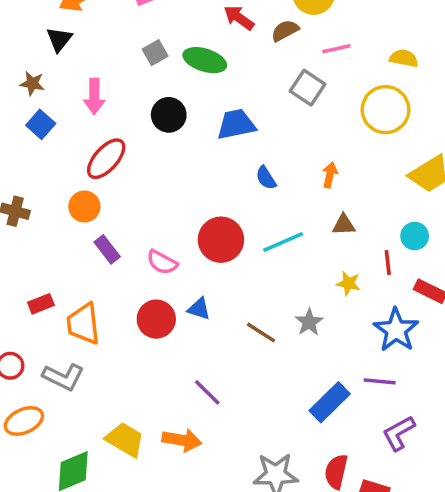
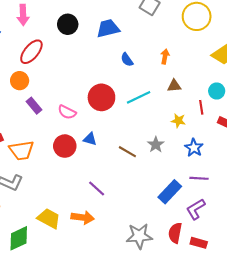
orange trapezoid: (83, 324) -> (21, 150), turned -90
blue star: (396, 330) -> (194, 148), moved, size x0.7
purple L-shape: (399, 433) -> (196, 209), moved

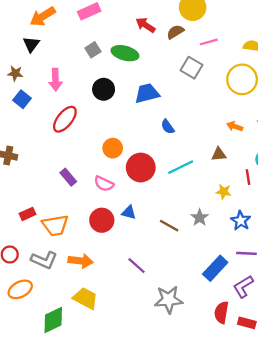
orange arrow: (165, 56) -> (235, 126), moved, turned -80
orange circle: (20, 81) -> (113, 148), moved
orange arrow: (83, 217) -> (81, 261), moved
gray star: (139, 236) -> (169, 300), moved

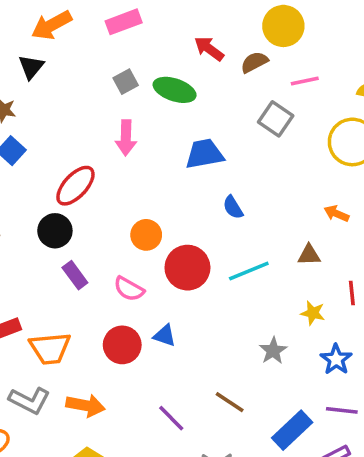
pink arrow: (55, 80) -> (126, 138), moved
black circle: (104, 89) -> (55, 231), moved
brown line: (169, 226) -> (230, 402), moved

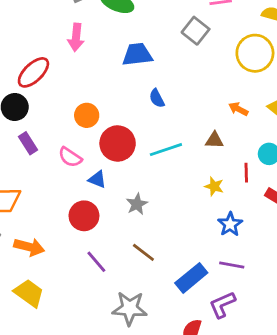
blue triangle: (165, 335) -> (97, 179), moved
red circle: (122, 345) -> (84, 216), moved
gray star: (273, 351) -> (137, 204), moved

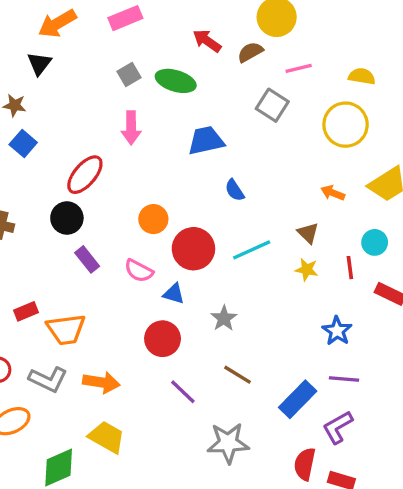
brown triangle: (214, 140) -> (308, 233), turned 48
yellow star: (214, 186) -> (307, 270), moved

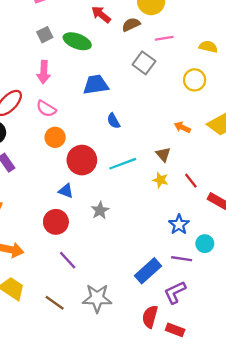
yellow circle: (346, 125) -> (195, 80), size x0.7
cyan circle: (375, 242) -> (205, 244), moved
red line: (350, 268) -> (191, 181), turned -35
pink semicircle: (139, 271) -> (46, 109), moved
brown line: (238, 375) -> (55, 303), moved

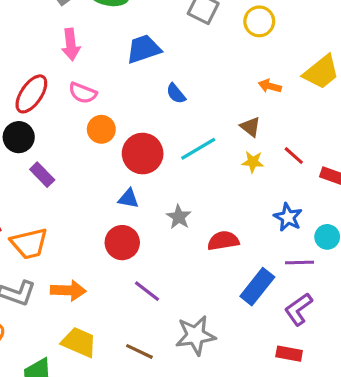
yellow circle: (195, 80) -> (259, 21), moved
red semicircle: (150, 317) -> (223, 241), moved, turned 75
red rectangle: (175, 330) -> (289, 354), moved

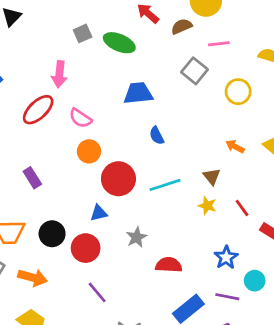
pink arrow: (71, 44) -> (59, 74), moved
black circle: (19, 137) -> (52, 234), moved
blue triangle: (128, 198) -> (99, 213), turned -36

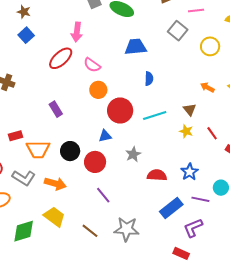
blue semicircle: (157, 136) -> (149, 79), turned -152
blue star: (226, 257) -> (189, 172), moved

